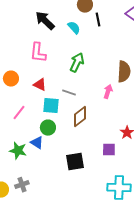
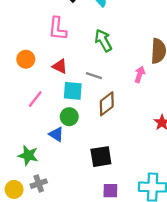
green arrow: (77, 63) -> (103, 40), turned -54
purple square: (109, 150) -> (110, 191), moved
green star: (18, 151) -> (28, 155), moved

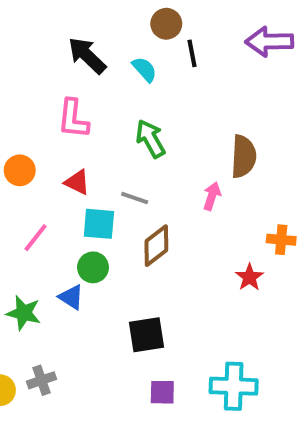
green star: (28, 155) -> (24, 313), moved

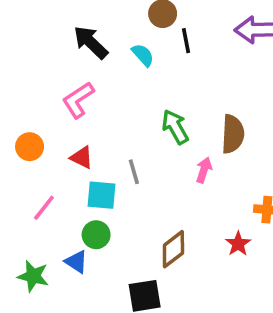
pink L-shape: (73, 119) -> (78, 100), turned 51
green arrow: (150, 139) -> (175, 127), moved
gray line: (135, 198) -> (134, 172), turned 55
brown diamond: (156, 246) -> (173, 249), moved

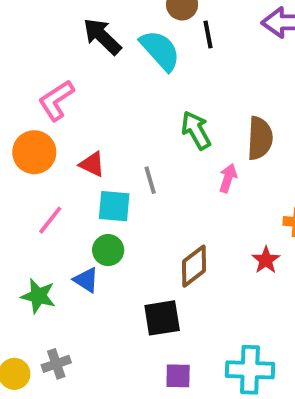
cyan semicircle: (143, 55) -> (160, 50), size x1.6
pink L-shape: (78, 100) -> (56, 100), moved
orange circle: (30, 147) -> (34, 152), size x1.4

